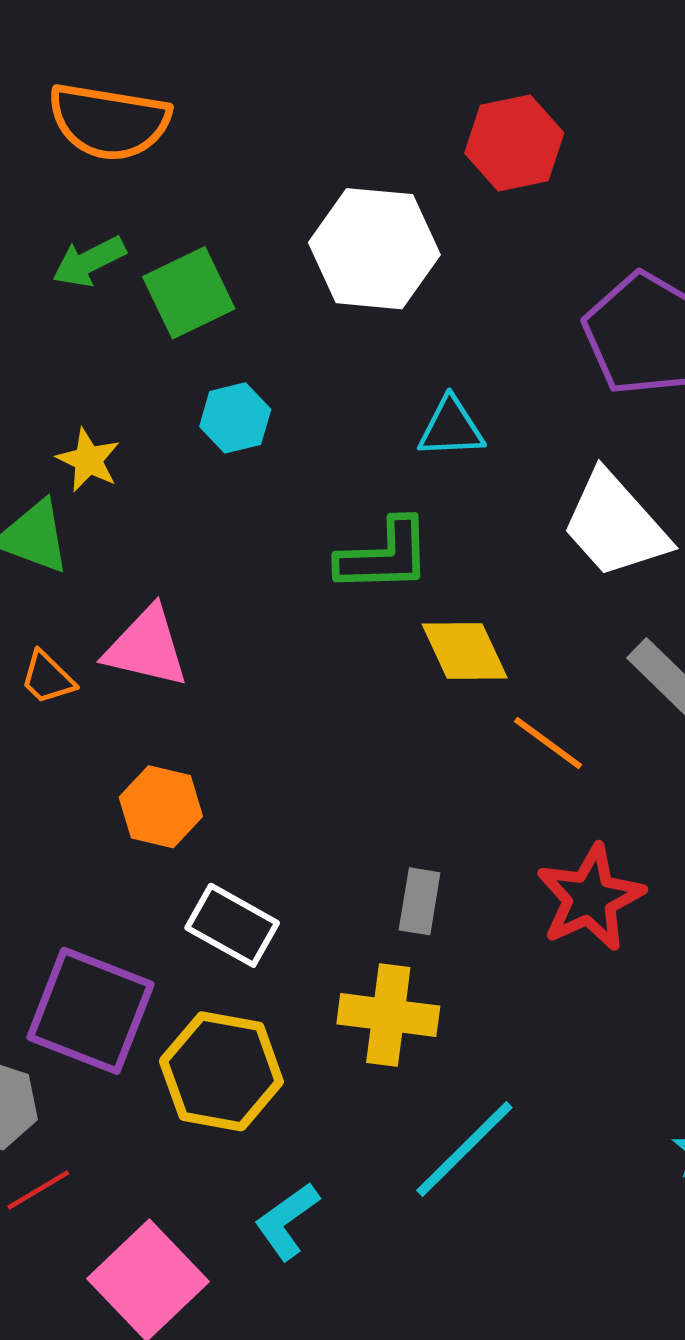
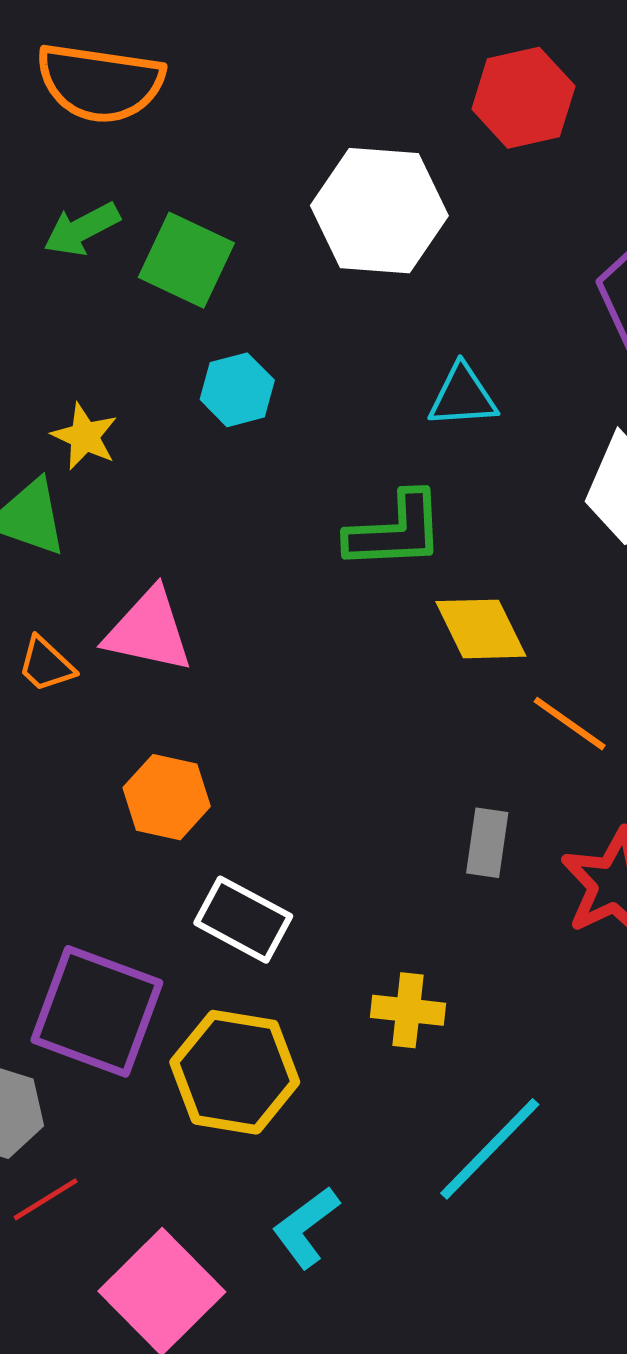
green square: (189, 293) -> (186, 260), turned -38
gray rectangle: (420, 901) -> (487, 843), moved
yellow cross: (388, 1015) -> (408, 1010), size x0.7

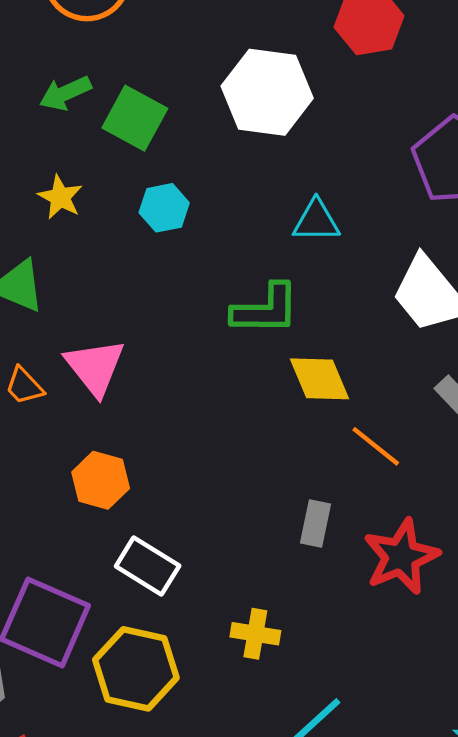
yellow star: (85, 436) -> (60, 197), moved
pink triangle: (149, 631) -> (95, 367), turned 36

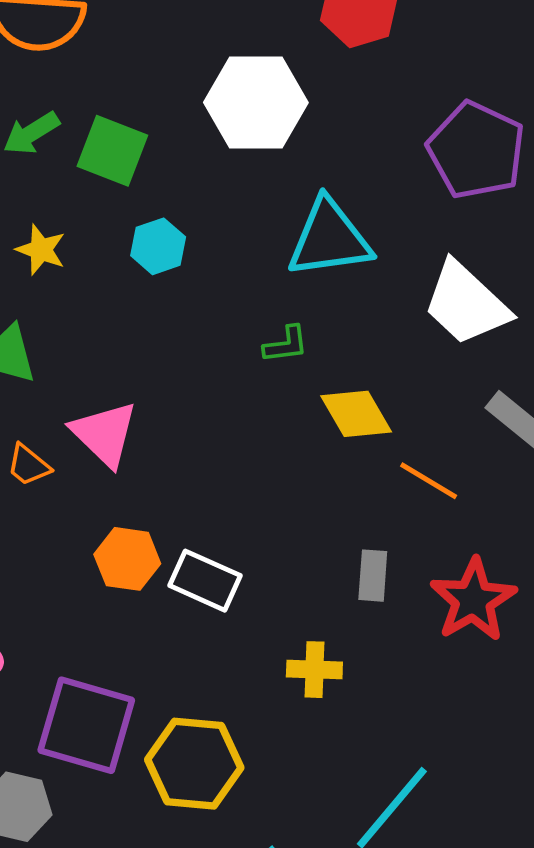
cyan triangle: (316, 221) -> (329, 238), size x1.6
green L-shape: (266, 309) -> (286, 344), size x0.6
white rectangle: (148, 566) -> (205, 581), moved
yellow cross: (255, 634) -> (314, 670), moved

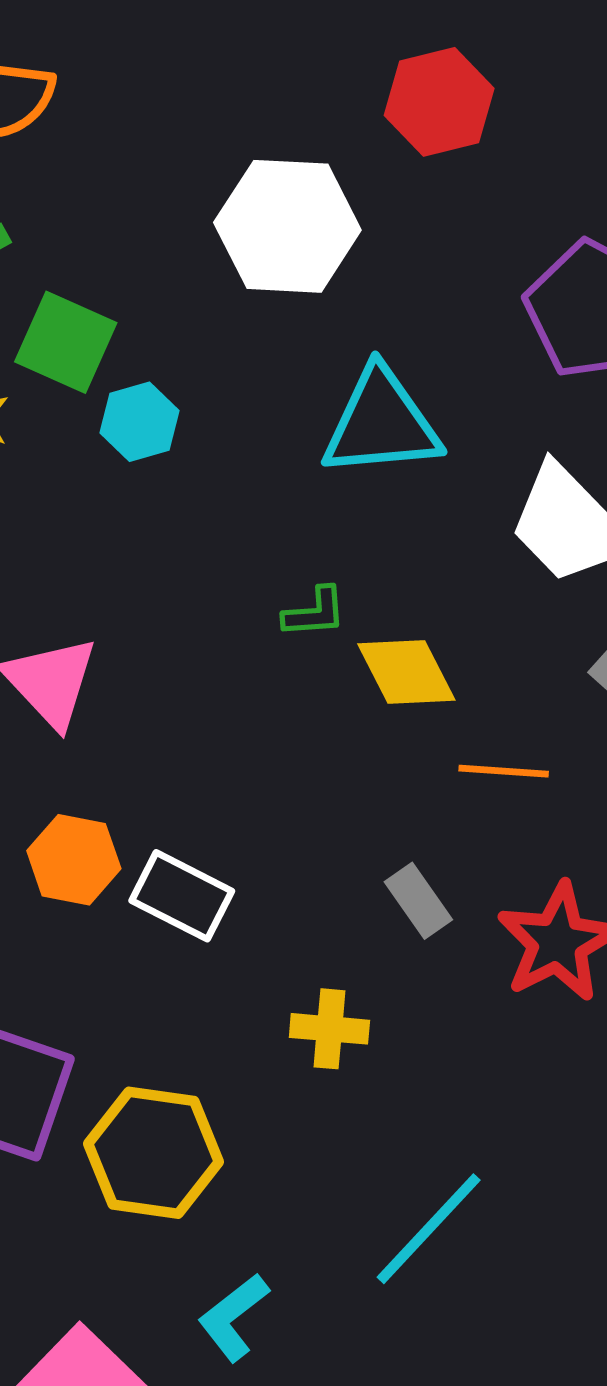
green square: (112, 151) -> (66, 342), moved
green L-shape: (286, 344) -> (315, 612), moved
orange line: (429, 481) -> (504, 771), turned -30
gray rectangle: (373, 576) -> (418, 901), turned -42

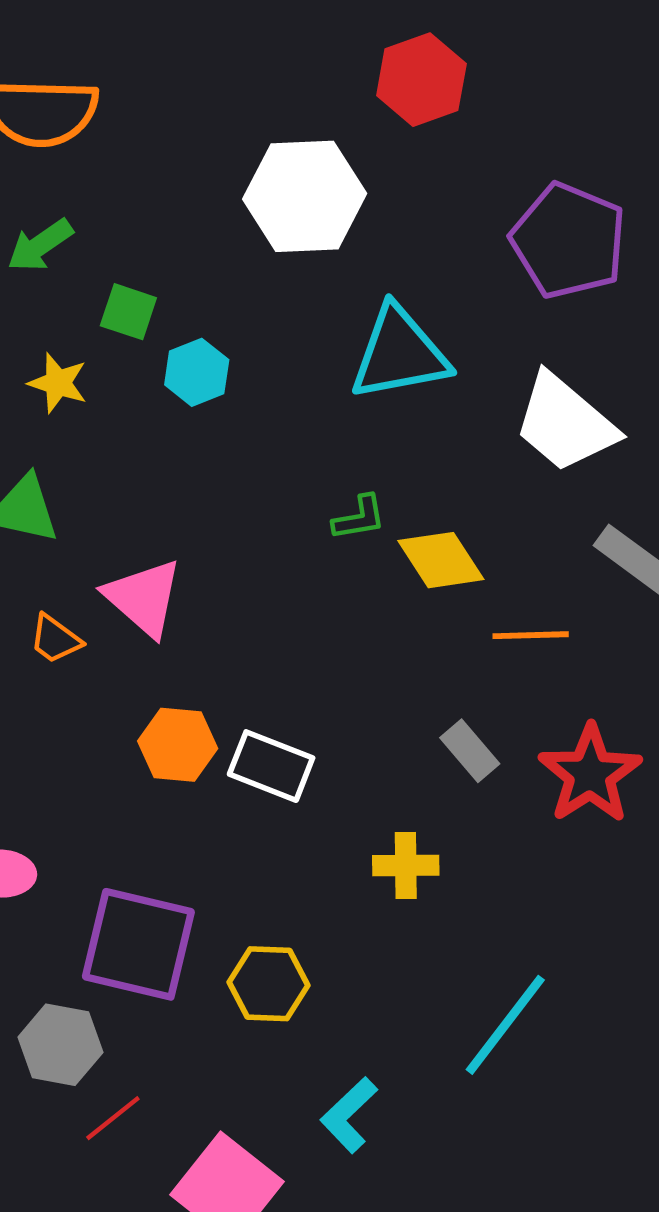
green square: (66, 342) -> (128, 312), size x0.7
yellow hexagon: (153, 1153) -> (268, 984), size x0.7

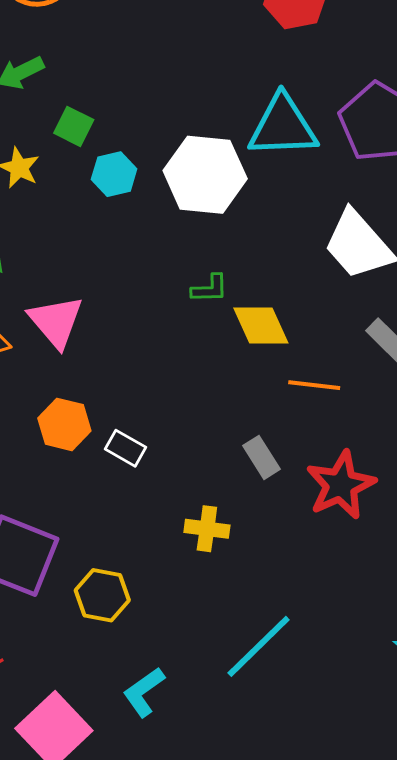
white hexagon: (305, 196) -> (205, 175), moved
cyan triangle: (399, 353) -> (283, 126), moved
white rectangle: (271, 766) -> (126, 448), size x0.7

